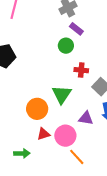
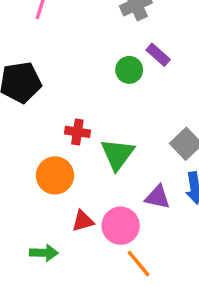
purple rectangle: (76, 29) -> (158, 55), moved
red cross: (81, 70) -> (77, 132), moved
orange circle: (37, 109) -> (55, 175), moved

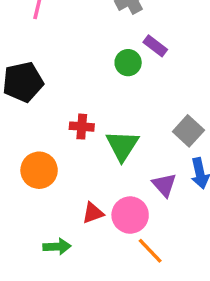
orange circle: (55, 175) -> (39, 170), moved
purple triangle: (158, 197) -> (164, 185), turned 40

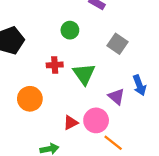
green circle: (128, 63) -> (70, 30), moved
gray square: (188, 131) -> (117, 44), moved

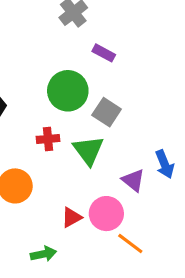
green circle: (70, 30) -> (68, 91), size x1.6
gray square: (117, 44) -> (107, 112), moved

